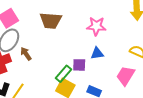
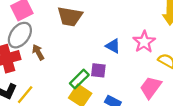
pink star: (96, 26) -> (144, 42), moved, turned 30
blue triangle: (97, 53) -> (113, 46), moved, turned 32

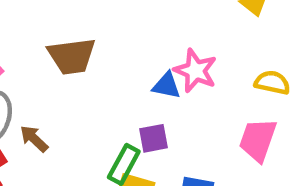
pink star: (144, 42) -> (195, 71), moved

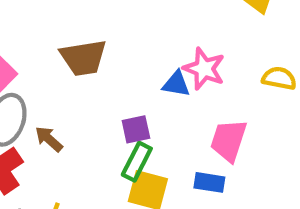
purple square: (154, 138) -> (136, 129), moved
pink trapezoid: (258, 140) -> (229, 140), moved

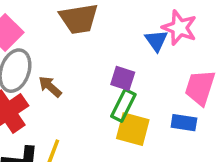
blue triangle: (176, 84) -> (156, 41), turned 45
purple square: (136, 129) -> (123, 78), turned 30

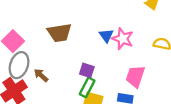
blue triangle: (156, 41) -> (106, 36), moved

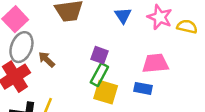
pink star: (123, 39) -> (160, 17), moved
pink trapezoid: (135, 76) -> (155, 63), turned 65

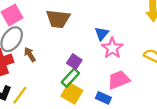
pink star: (160, 17) -> (112, 48), moved
pink trapezoid: (155, 63) -> (119, 80), turned -30

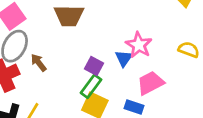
blue triangle: (102, 34) -> (124, 58), moved

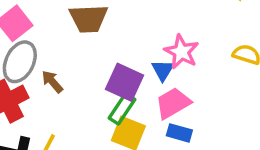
purple square: (94, 66) -> (125, 82), size x1.5
pink trapezoid: (150, 83) -> (173, 103), moved

